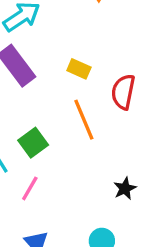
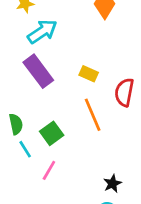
black star: (125, 188) -> (112, 184), moved

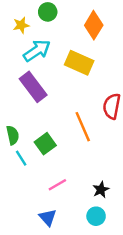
yellow rectangle: (89, 74) -> (79, 63), moved, size x1.6
pink line: (49, 170) -> (57, 185), moved, turned 30

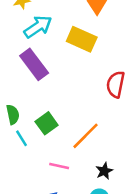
orange line: (83, 127) -> (85, 136), moved, turned 68
pink line: (57, 185) -> (59, 166), turned 42

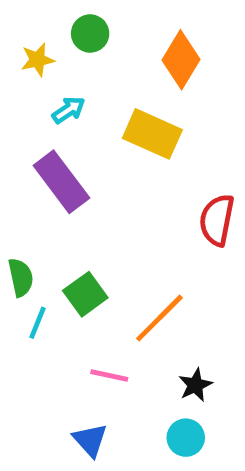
cyan arrow: (38, 27) -> (69, 110), size x0.6
cyan line: (22, 138) -> (37, 323), turned 54

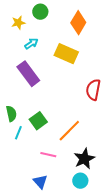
black star: (195, 385) -> (84, 159), size x1.5

